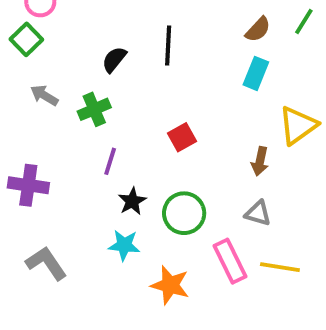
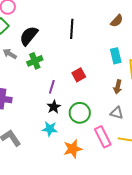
black semicircle: (114, 59) -> (29, 36), moved, size x1.5
cyan rectangle: (256, 73) -> (116, 56), moved, turned -35
purple line: (110, 161) -> (52, 87), moved
orange star: (170, 285) -> (73, 149), turned -30

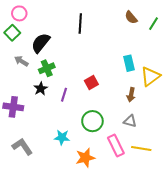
brown semicircle: (117, 21) -> (131, 17), moved, turned 96
black line: (72, 29) -> (80, 24), moved
black star: (54, 107) -> (41, 89), moved

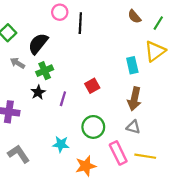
pink circle: (19, 13) -> (60, 12), moved
yellow triangle: (150, 76) -> (155, 51), moved
brown arrow: (131, 95) -> (134, 99), size x1.5

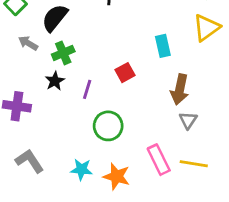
cyan rectangle: (132, 65) -> (163, 46), moved
green circle: (93, 127) -> (108, 126), moved
gray triangle: (133, 127) -> (188, 120), moved, turned 48
cyan star: (61, 144) -> (81, 169), moved
orange star: (86, 166) -> (117, 176), turned 30

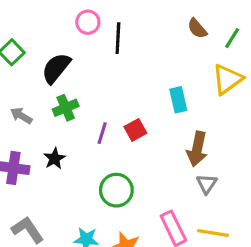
gray arrow: (28, 43) -> (21, 116), moved
black star: (55, 81) -> (55, 158), moved
purple line: (87, 89) -> (102, 133), moved

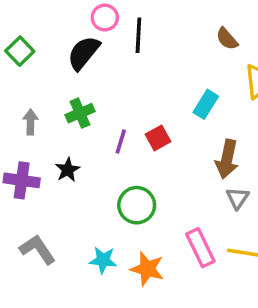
brown semicircle: (197, 29) -> (227, 39), moved
black semicircle: (56, 68) -> (84, 53), moved
cyan rectangle: (178, 100) -> (206, 104), turned 45
gray arrow: (21, 116) -> (30, 122), turned 60

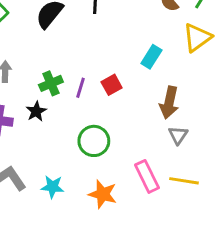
green cross: (80, 113) -> (51, 83), moved
cyan star: (103, 260) -> (52, 187), moved

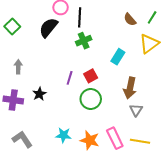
green cross: (51, 83) -> (84, 41), moved
green circle: (94, 141) -> (91, 99), moved
cyan star: (52, 187) -> (64, 135), moved
orange star: (103, 194) -> (90, 140), moved

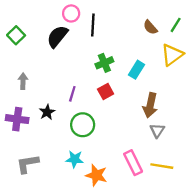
green cross: (84, 41) -> (104, 63), moved
purple line: (70, 78) -> (72, 94), moved
green circle: (91, 99) -> (83, 125), moved
gray L-shape: (22, 139) -> (28, 164), turned -65
orange star: (90, 140) -> (96, 175), moved

